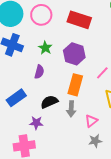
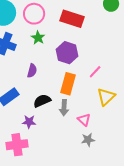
green star: (45, 48) -> (38, 38), moved
pink triangle: (91, 121) -> (84, 120), turned -40

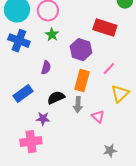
red rectangle: (72, 19) -> (105, 28), moved
gray star: (88, 140) -> (110, 151), moved

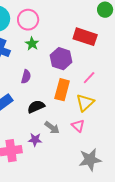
yellow triangle: (120, 94) -> (85, 103), moved
gray arrow: (78, 105) -> (52, 128), moved, turned -56
purple star: (43, 119) -> (35, 140), moved
gray star: (110, 151) -> (90, 160), size x1.6

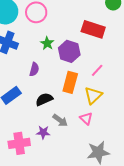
green star: (32, 44) -> (47, 43), moved

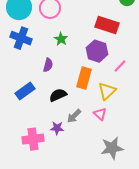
purple hexagon: (69, 51) -> (97, 51), moved
pink line: (97, 70) -> (120, 66), moved
gray arrow: (60, 120) -> (74, 116), turned 98

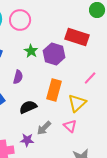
purple hexagon: (97, 51) -> (54, 54), moved

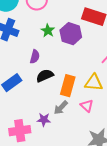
orange rectangle: (54, 90) -> (68, 86), moved
yellow triangle: (77, 103) -> (94, 83), turned 48
black semicircle: (28, 107) -> (45, 76), moved

